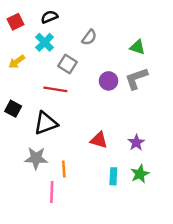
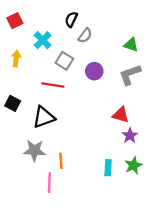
black semicircle: (49, 17) -> (71, 19), moved, turned -42
yellow arrow: (17, 62) -> (16, 59), turned 133
purple circle: (109, 81) -> (94, 71), moved
red triangle: (99, 140) -> (121, 115), moved

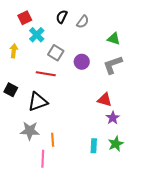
red square: (15, 21) -> (25, 18), moved
gray semicircle: (85, 36) -> (83, 22), moved

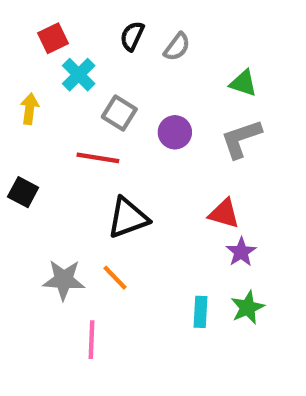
black triangle: (38, 102) -> (128, 218), moved
orange line: (53, 140) -> (115, 278), moved, turned -40

